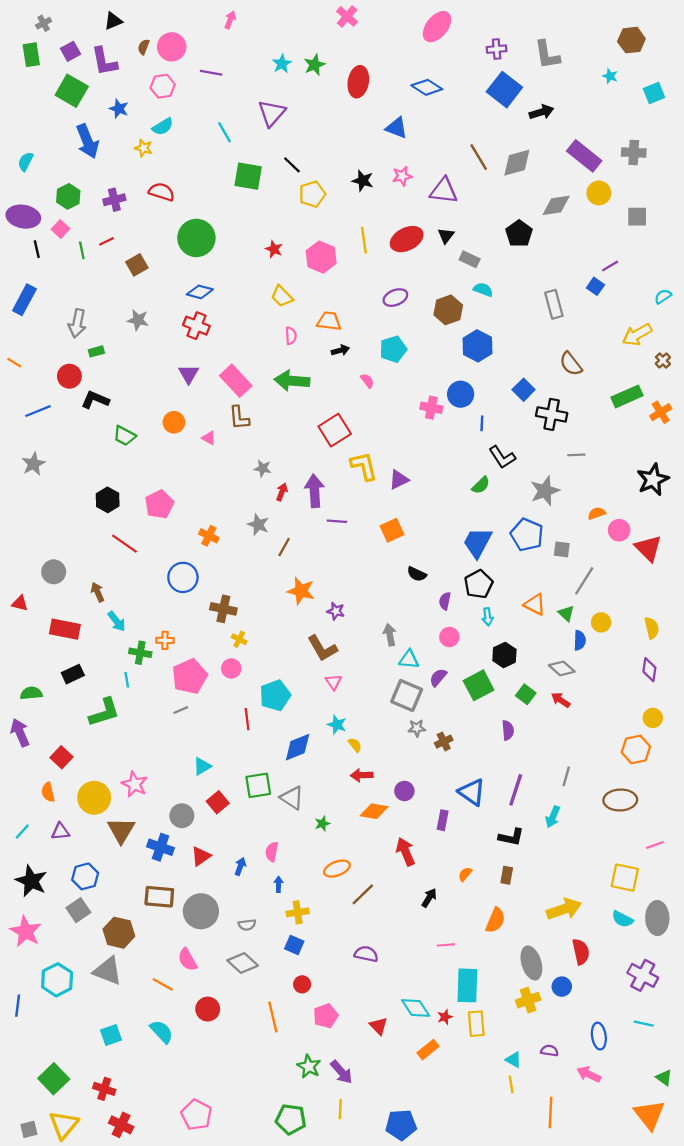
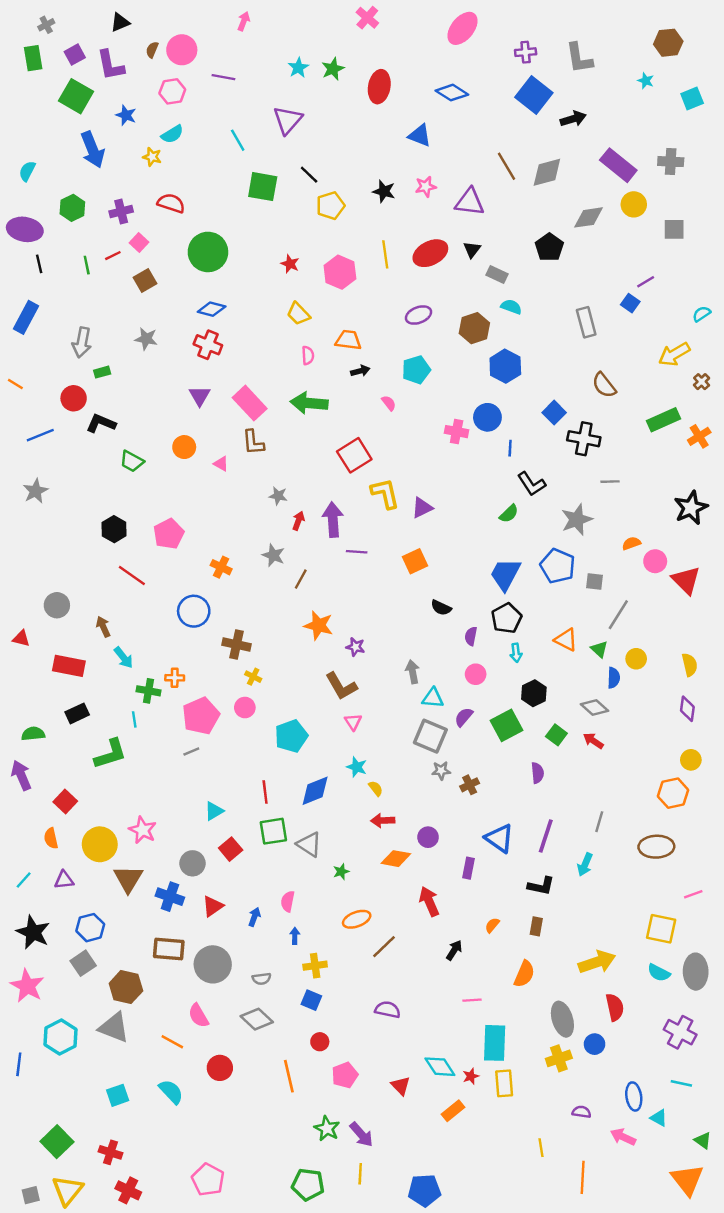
pink square: (60, 229) -> (139, 242), moved
red line: (247, 719) -> (265, 792), moved
cyan triangle: (513, 1060) -> (659, 1118), moved

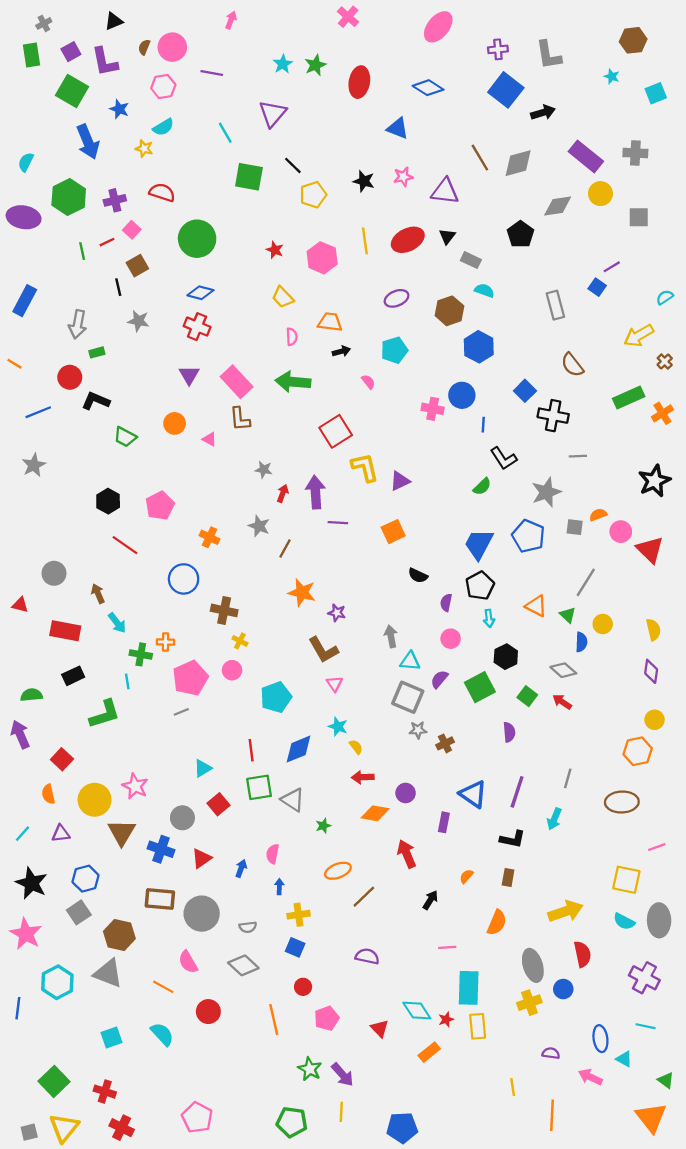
green hexagon: (72, 208) -> (69, 197), size x1.4
black line: (39, 264) -> (118, 287), moved
gray square: (595, 581) -> (575, 527), moved

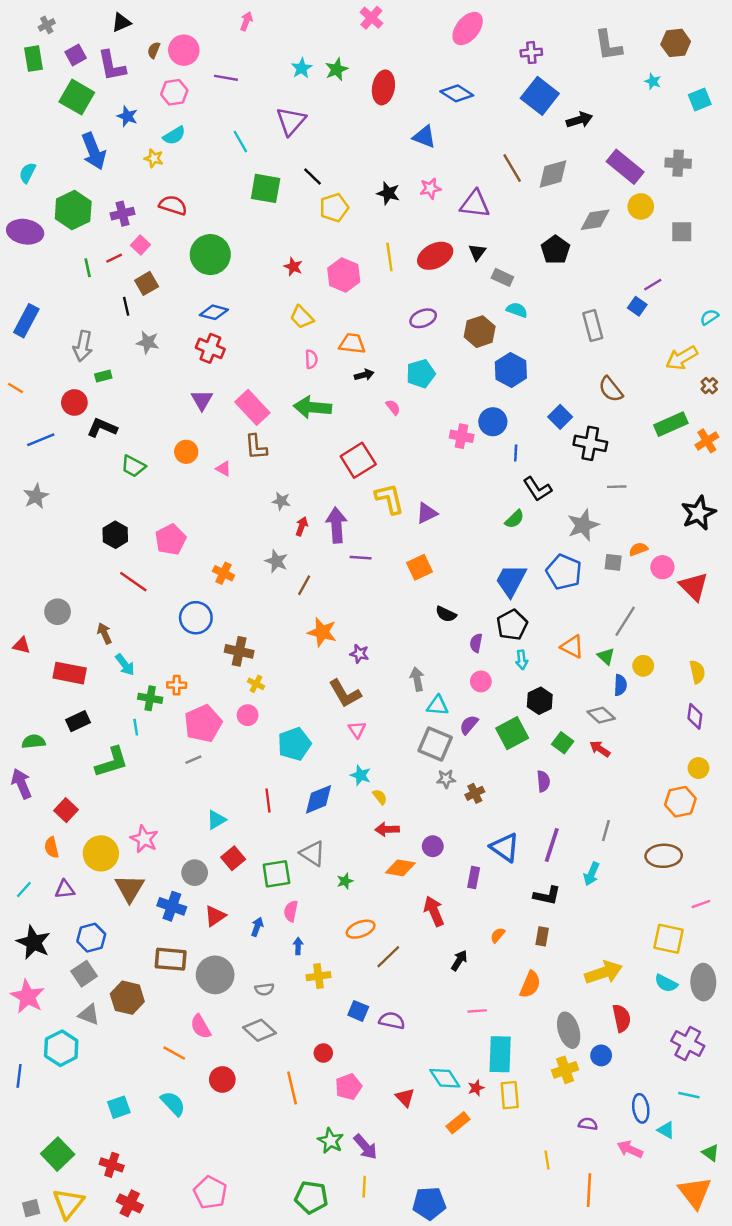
gray L-shape: (549, 55) -> (608, 45), moved
green square: (259, 787) -> (276, 874), moved
blue square: (295, 947) -> (358, 1011), moved
gray triangle: (108, 973) -> (89, 1015), moved, size x0.7

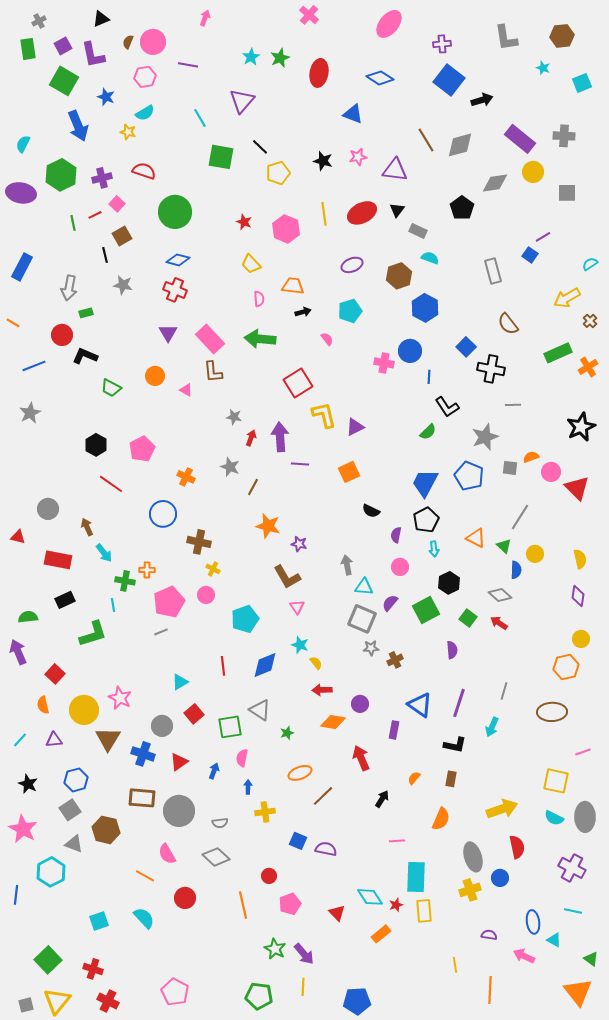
black star: (34, 942) -> (28, 784), size x0.7

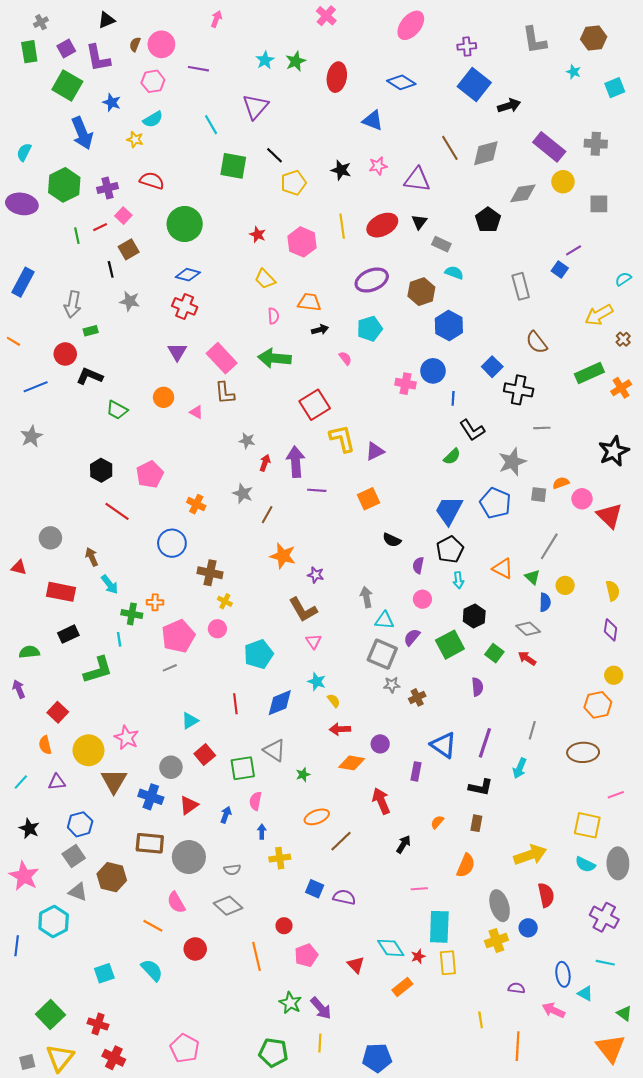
purple ellipse: (352, 265) -> (372, 280), size x1.4
purple arrow: (18, 652) -> (19, 689), size x0.7

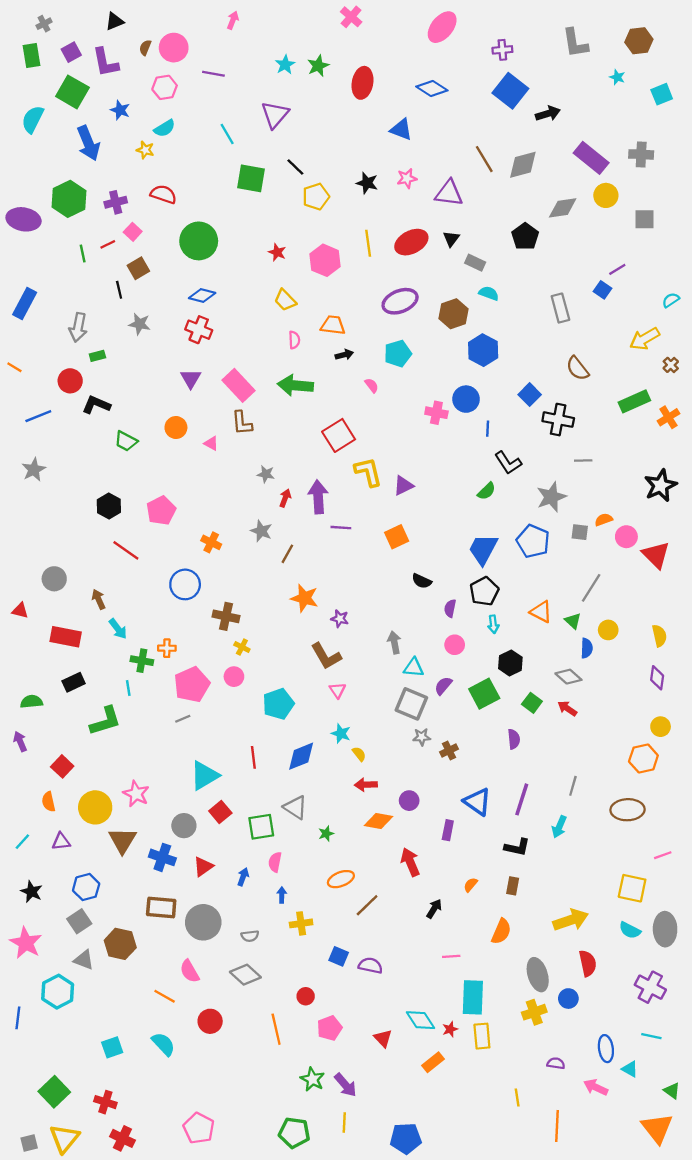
cyan semicircle: (24, 152) -> (33, 119), moved, size x1.4
cyan triangle: (190, 721) -> (204, 776), size x1.6

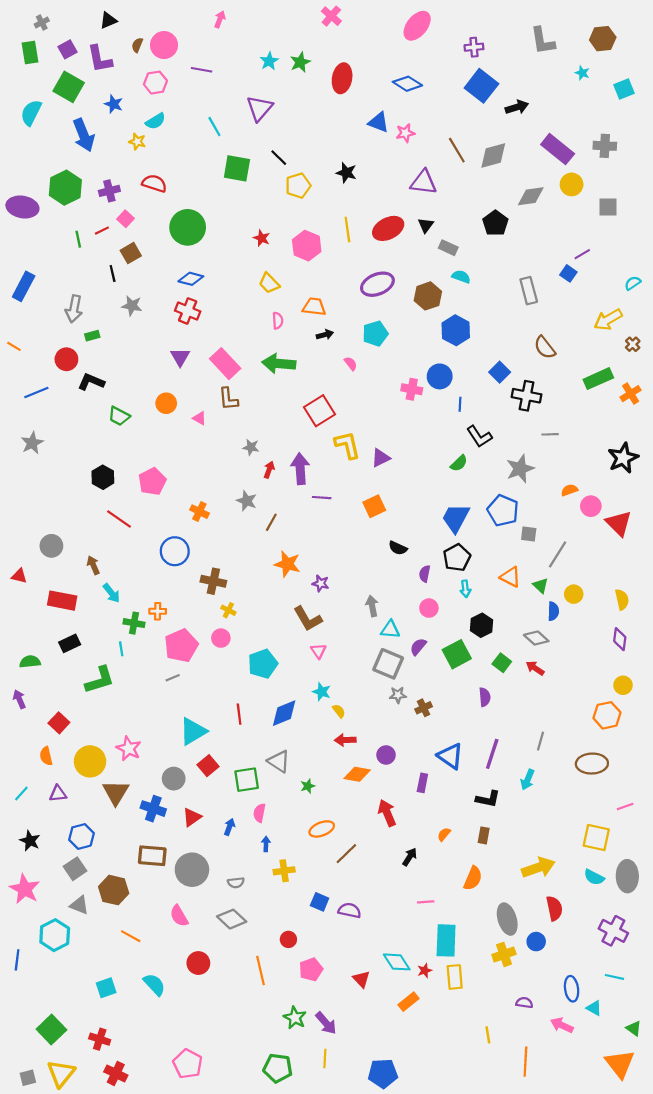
pink star: (407, 178) -> (405, 133), moved
gray square: (580, 532) -> (529, 534), moved
orange line: (165, 996) -> (131, 936), moved

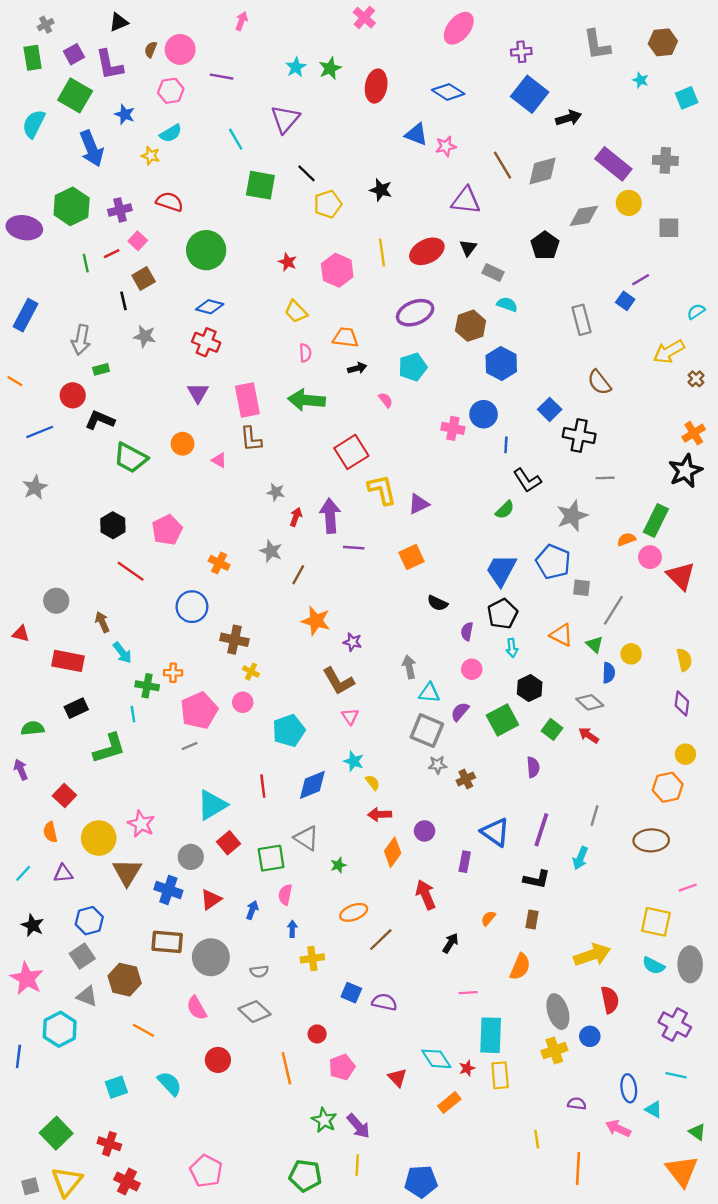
pink rectangle: (225, 364) -> (247, 400), turned 32
green rectangle: (598, 379) -> (656, 520), moved, turned -40
green trapezoid: (119, 416) -> (131, 458), size x1.4
black star: (623, 458) -> (685, 471), moved
orange diamond: (357, 774) -> (393, 852), turned -64

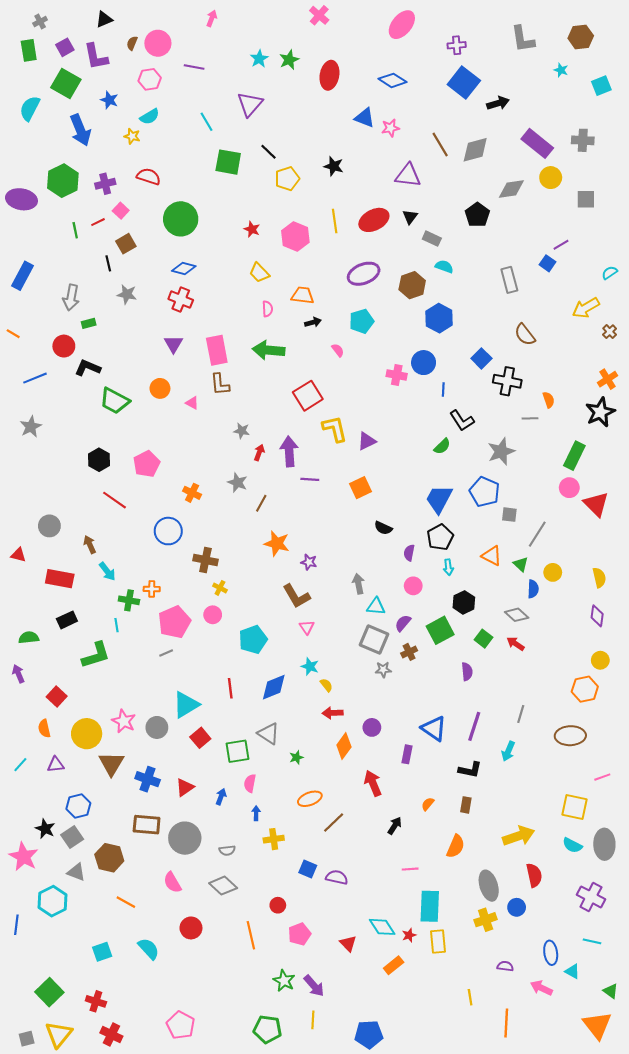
orange semicircle: (626, 539) -> (549, 400), moved, turned 91
brown cross: (466, 779) -> (409, 652), moved
gray circle: (191, 857) -> (157, 727), moved
black star: (33, 925) -> (45, 829), moved

